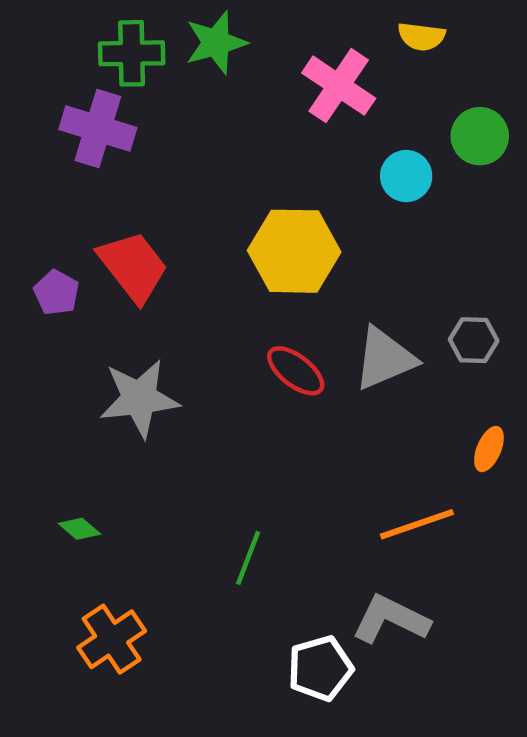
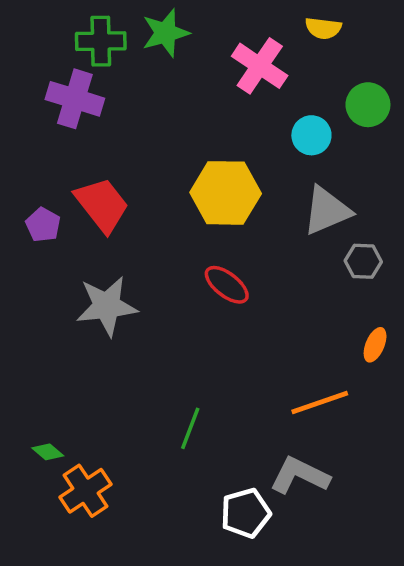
gray triangle: (385, 359) -> (327, 211), moved
green diamond: (79, 529) -> (48, 452), moved

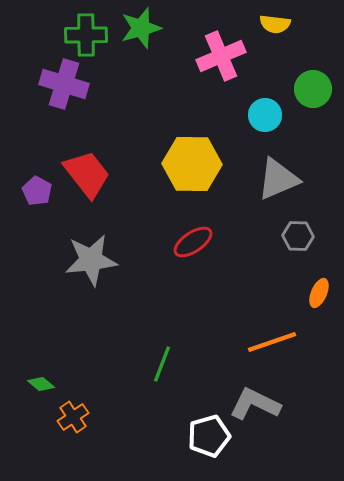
pink cross: (260, 66) -> (221, 56), turned 33
gray hexagon: (363, 261) -> (298, 236), moved
red ellipse: (227, 285) -> (193, 242), turned -72
orange cross: (85, 491) -> (73, 417), size x0.7

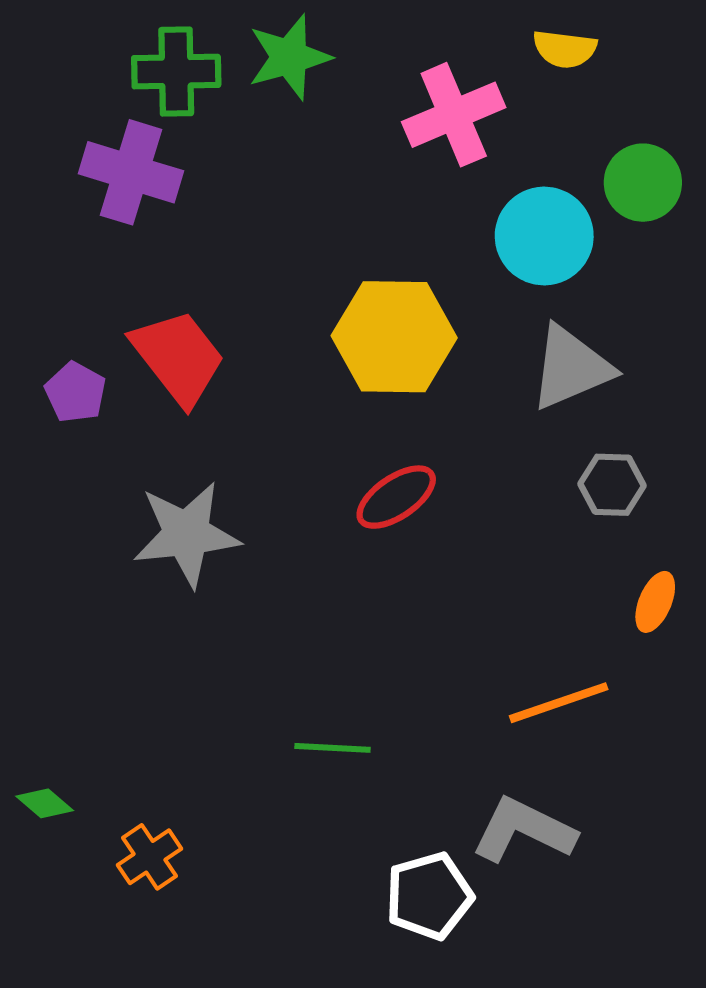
cyan circle: (265, 115) -> (544, 236), size x1.4
green line: (162, 364) -> (332, 748), turned 72
green diamond: (41, 384) -> (45, 803), moved

